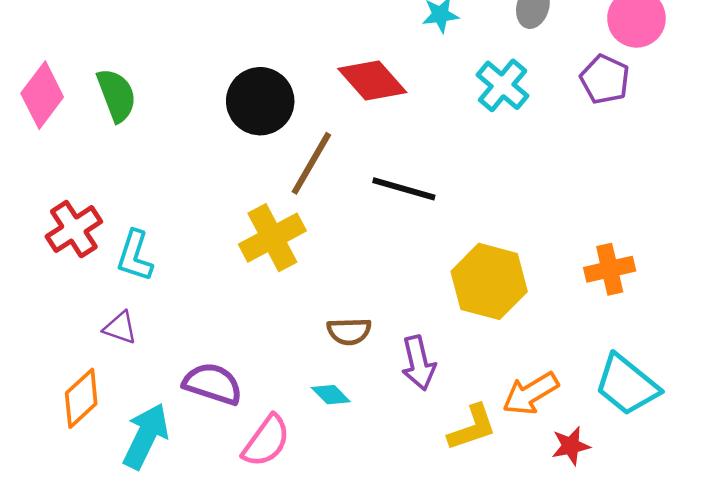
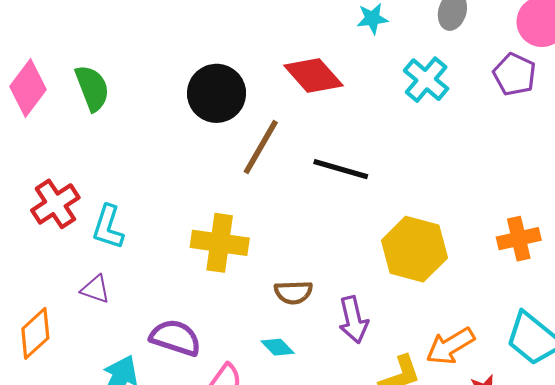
yellow cross: (272, 238) -> (220, 243), moved, turned 36
orange diamond: (81, 398) -> (35, 333), moved

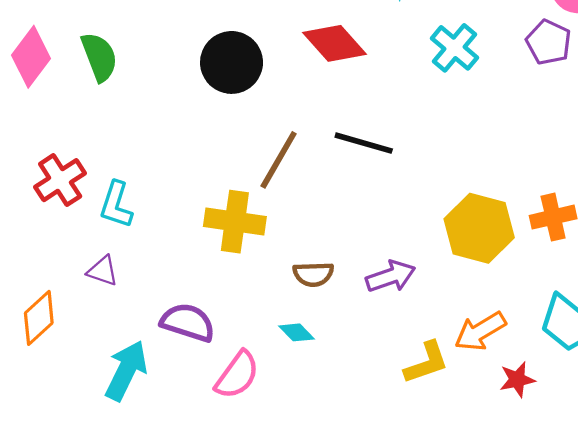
brown line: (261, 147) -> (279, 160), moved
yellow hexagon: (414, 249) -> (479, 228), moved
purple arrow: (353, 320) -> (391, 276), moved, turned -96

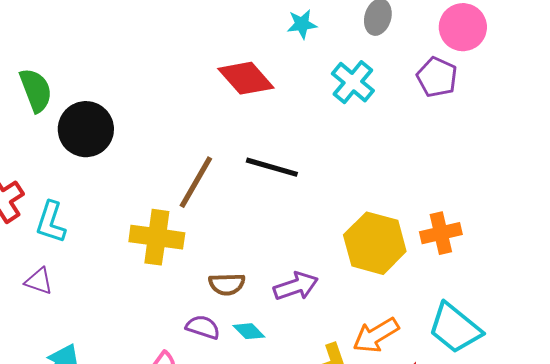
black circle: (232, 62) -> (86, 129), moved
purple semicircle: (188, 322) -> (203, 327), moved, size x0.7
cyan diamond: (296, 332) -> (249, 331), moved

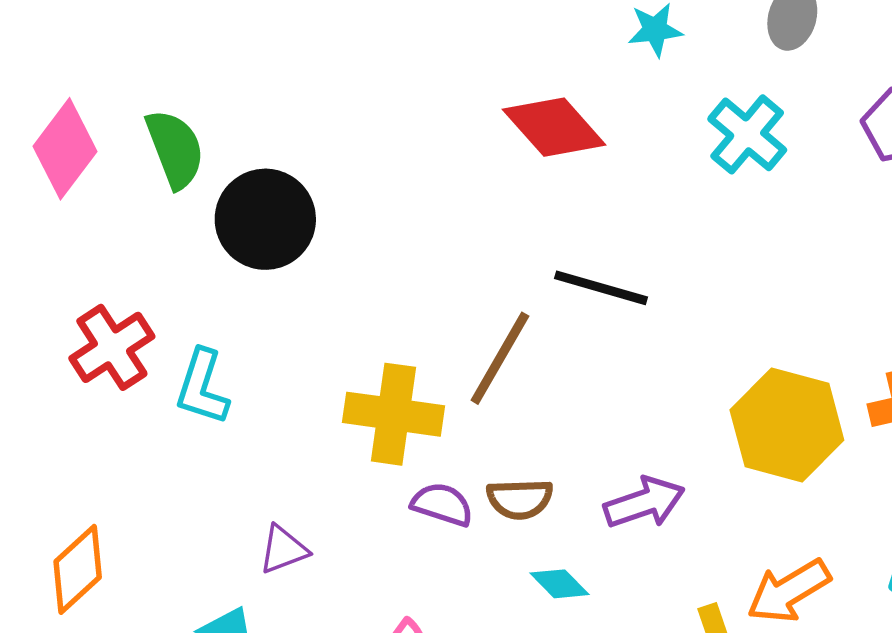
brown line: (196, 182) -> (500, 358), moved
purple triangle: (39, 281) -> (283, 550), moved, turned -40
purple semicircle: (203, 327) -> (442, 504), moved

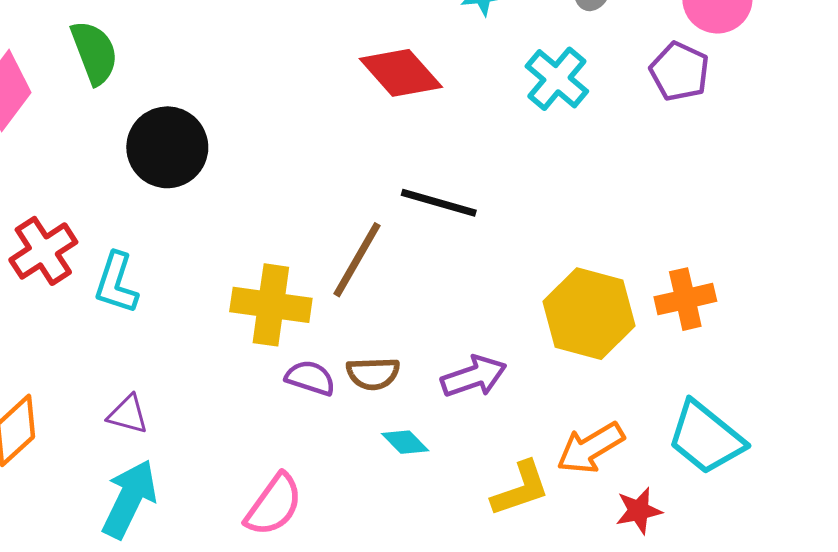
green semicircle: (175, 149) -> (94, 52), moved
purple triangle: (283, 550) -> (128, 414), moved, turned 36

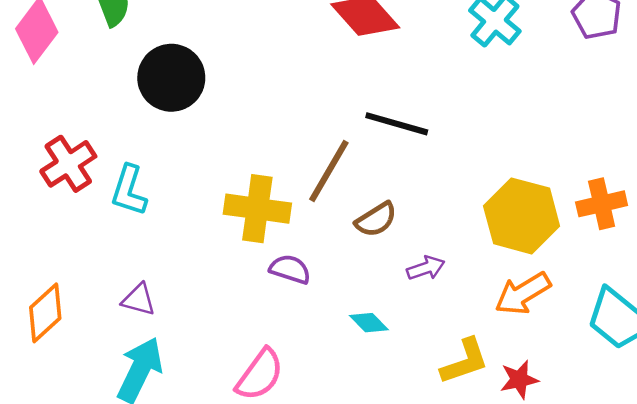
brown semicircle: (373, 374) -> (376, 220), moved, turned -30
purple arrow: (474, 376) -> (426, 268), size x0.7
orange arrow: (590, 448) -> (523, 293), moved
red star: (639, 511) -> (519, 380), moved

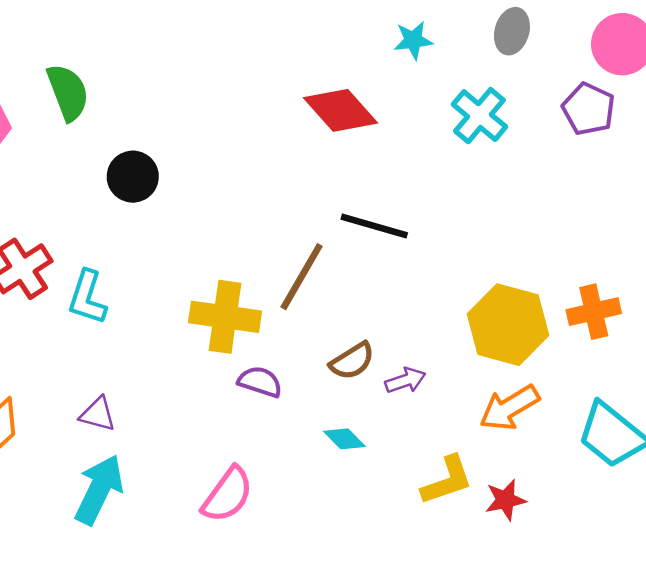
black circle: (171, 78) -> (133, 177), size x0.7
brown semicircle: (376, 220) -> (352, 361), moved

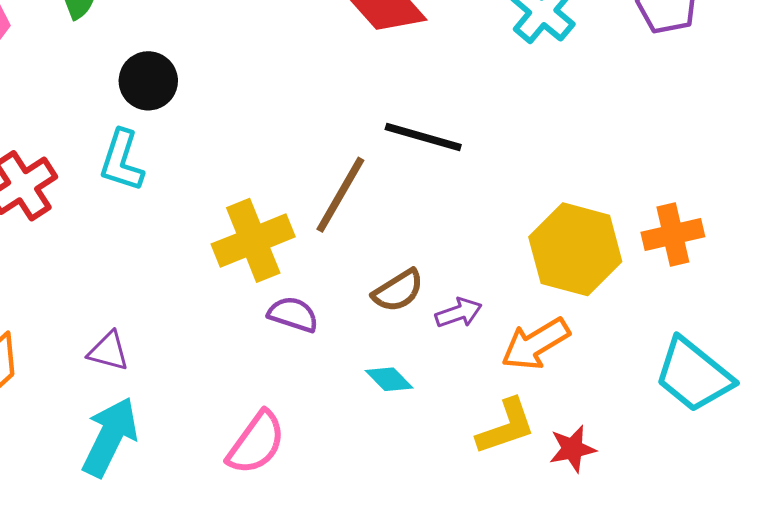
cyan L-shape: (87, 297) -> (122, 161), moved
yellow cross: (225, 317) -> (253, 240), turned -30
orange arrow: (509, 408) -> (535, 344), moved

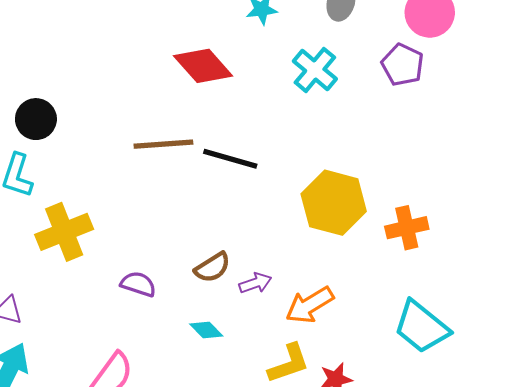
brown line: (340, 195) -> (163, 144), moved, turned 56
yellow cross: (253, 240) -> (64, 232), moved
yellow hexagon: (575, 249) -> (334, 203), moved

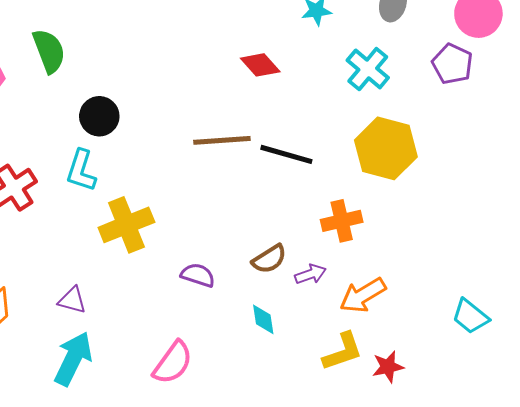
red diamond: (203, 66) -> (260, 65), size x0.7
yellow hexagon: (334, 203) -> (386, 148), moved
orange cross: (407, 228) -> (342, 221), moved
cyan trapezoid: (421, 327) -> (470, 316), size x0.7
cyan diamond: (206, 330) -> (263, 319), turned 36

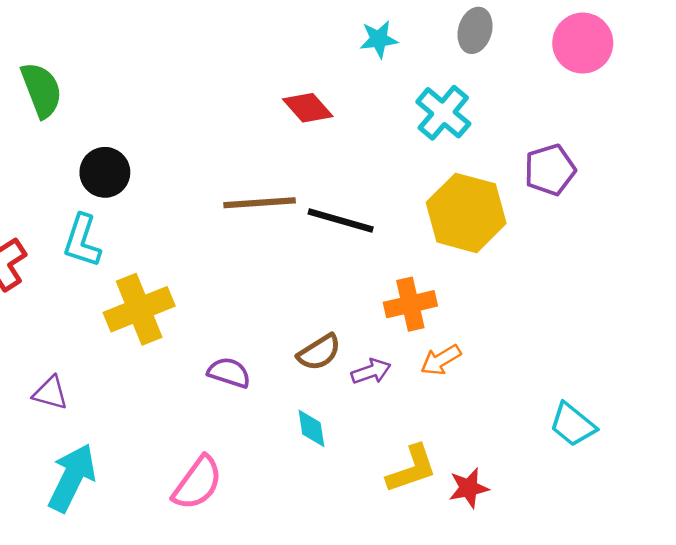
purple pentagon: (452, 64) -> (550, 170), moved, turned 30
orange arrow: (363, 295) -> (441, 360), moved, size x0.7
purple triangle: (72, 300) -> (50, 393), moved

